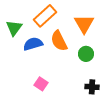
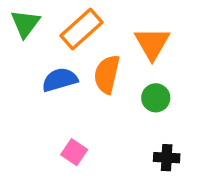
green triangle: (14, 28) -> (25, 24), moved
orange semicircle: (59, 41) -> (107, 74), turned 40

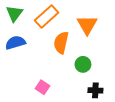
blue semicircle: (60, 80) -> (15, 43), moved
green circle: (156, 98) -> (83, 64), moved

